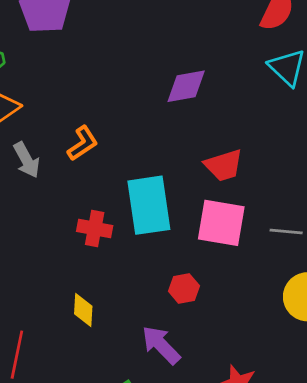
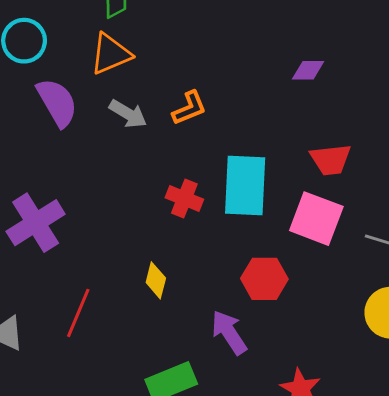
purple diamond: (186, 86) -> (308, 70), size x0.7
gray arrow: (27, 160) -> (128, 114), turned -42
red hexagon: (184, 289) -> (264, 279), size x1.4

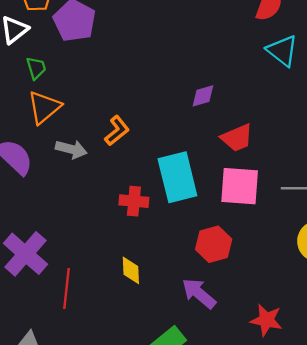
purple diamond: (308, 70) -> (203, 96), moved
red line: (78, 313) -> (67, 289), moved

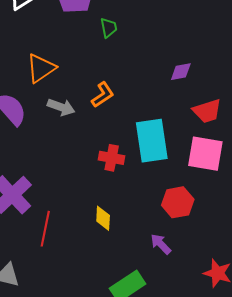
green trapezoid: (36, 68) -> (109, 28), moved
purple arrow: (199, 293) -> (161, 244), size x0.7

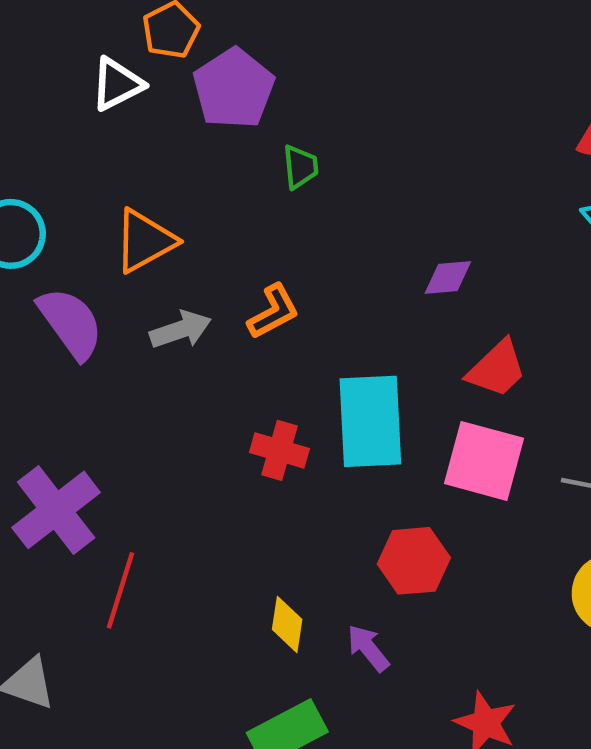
gray arrow: (61, 107) -> (181, 330), turned -44
red trapezoid: (207, 111) -> (497, 369), turned -32
yellow diamond: (103, 218) -> (287, 624), moved

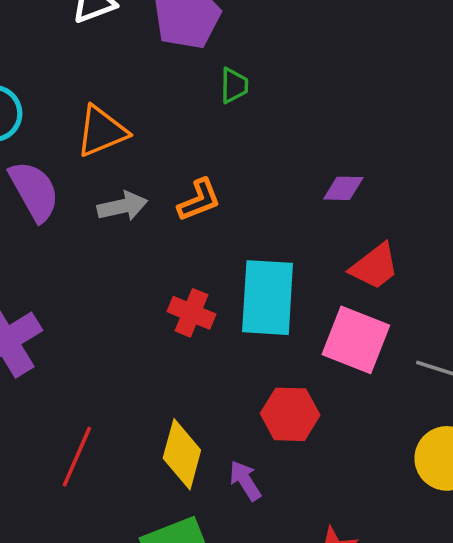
red line: (121, 590) -> (77, 457), moved
yellow diamond: (287, 624) -> (182, 454), size x1.5

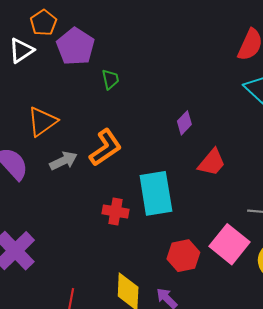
purple diamond: (343, 188) -> (184, 123), turned -35
orange L-shape: (199, 200) -> (105, 148), size x1.4
pink square: (356, 340) -> (230, 244), moved, turned 30

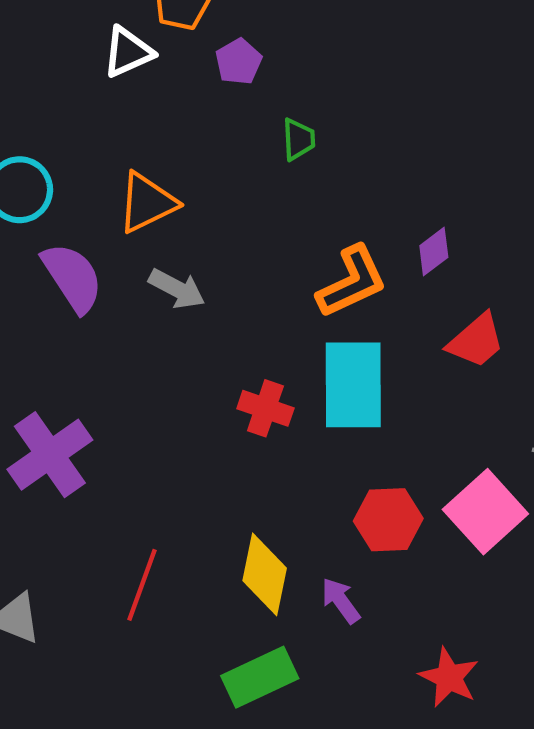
purple pentagon: (75, 46) -> (239, 62), size x0.6
orange L-shape: (105, 148) -> (352, 282), moved
gray arrow: (63, 161) -> (177, 289), turned 44

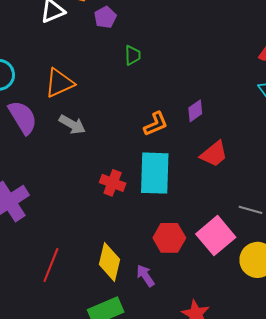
orange L-shape: (352, 282) -> (156, 124), size x0.7

